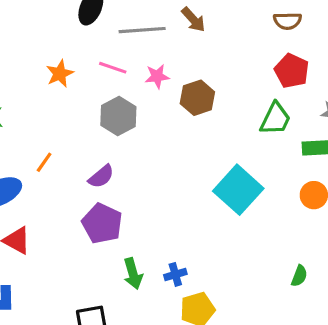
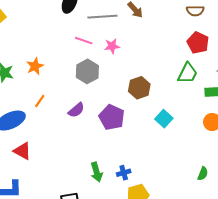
orange star: (60, 74) -> (35, 66), moved
brown hexagon: (197, 98) -> (139, 88), moved
cyan square: (238, 190) -> (164, 119), size x0.6
purple pentagon: (102, 223) -> (112, 117), moved

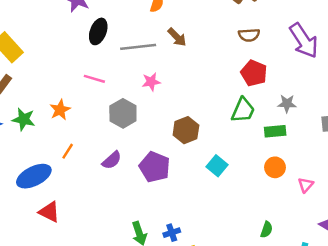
pink line: (84, 41) -> (94, 79), moved

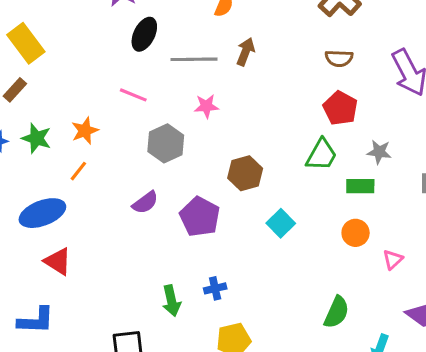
brown arrow: (177, 37) -> (246, 52), turned -120
orange line: (68, 151) -> (78, 171), moved
green semicircle: (267, 230) -> (337, 312), size x1.5
blue cross: (172, 233) -> (215, 288), moved

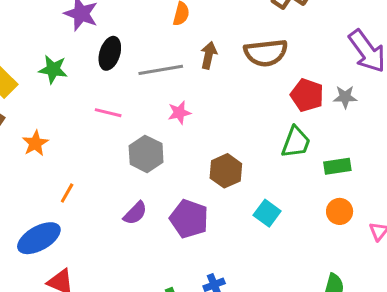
brown semicircle: (339, 58) -> (266, 53), moved, size x1.6
orange star: (85, 131) -> (35, 143), moved
green star: (36, 138) -> (53, 69), moved
gray star: (379, 152) -> (345, 97), moved

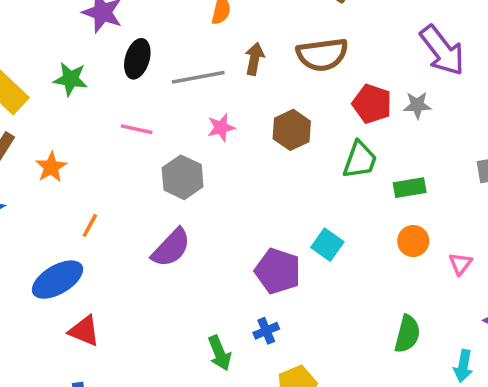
brown hexagon: (226, 171) -> (292, 130), moved
purple semicircle: (135, 213) -> (171, 248), size x1.4
purple pentagon: (189, 219) -> (278, 271), moved

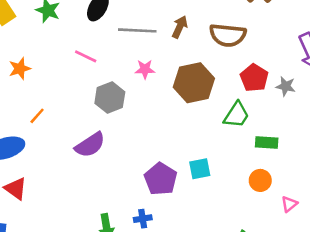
brown hexagon: (292, 130) -> (194, 83), size x1.4
cyan square: (327, 245) -> (200, 169), turned 30

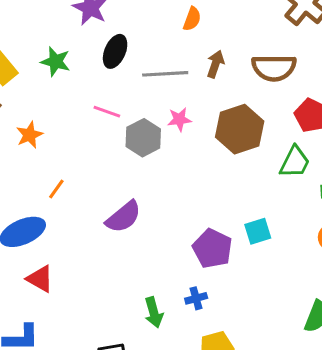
gray hexagon: (110, 98) -> (143, 138), moved

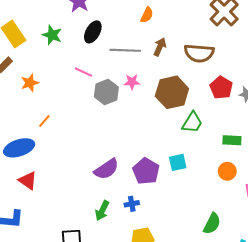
green trapezoid: (295, 162) -> (192, 123), moved
purple semicircle: (124, 217) -> (106, 169), moved
green arrow: (154, 312) -> (102, 211), turned 36

